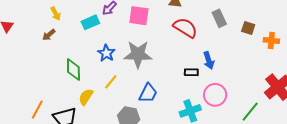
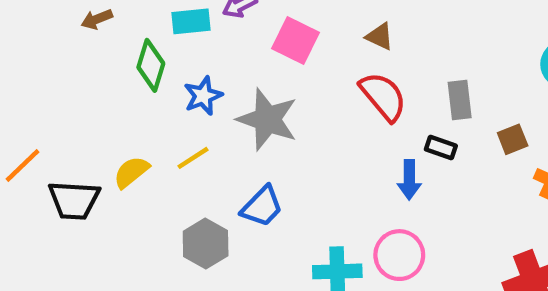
brown square: (248, 28) -> (513, 139), turned 32
green diamond: (73, 69) -> (151, 65), moved
black rectangle: (191, 72) -> (441, 148), moved

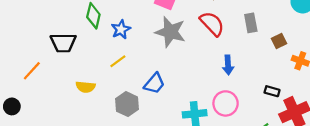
gray star: (267, 119) -> (170, 32), moved
black rectangle: (441, 148) -> (272, 91), moved
yellow semicircle: (131, 172) -> (86, 87), moved, turned -132
black trapezoid: (74, 200) -> (63, 43), moved

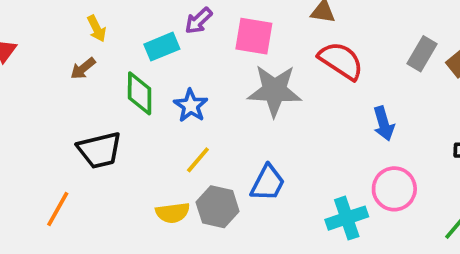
gray rectangle: (251, 23) -> (422, 54), moved, turned 54
yellow semicircle: (86, 87) -> (173, 213), moved
gray hexagon: (127, 104) -> (218, 207), moved

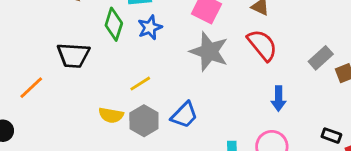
blue star: (191, 106) -> (150, 27), moved

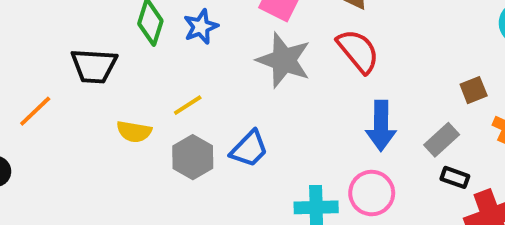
gray rectangle: (321, 58) -> (442, 140), moved
blue arrow: (279, 99) -> (381, 126), size x1.4
yellow semicircle: (111, 115) -> (134, 132), moved

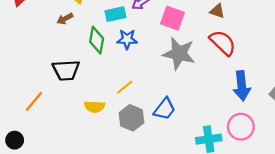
blue star: (201, 27) -> (127, 39), turned 30

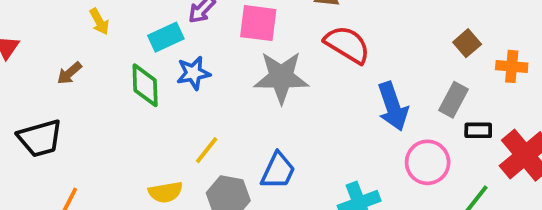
brown arrow: (65, 19) -> (69, 73), moved
black trapezoid: (66, 70) -> (40, 138), moved
pink circle: (241, 127) -> (428, 162), moved

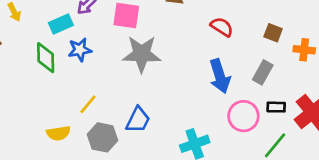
brown square: (467, 43) -> (273, 33), turned -30
red semicircle: (347, 45) -> (222, 27), moved, size x0.7
black rectangle: (478, 130) -> (276, 107), moved

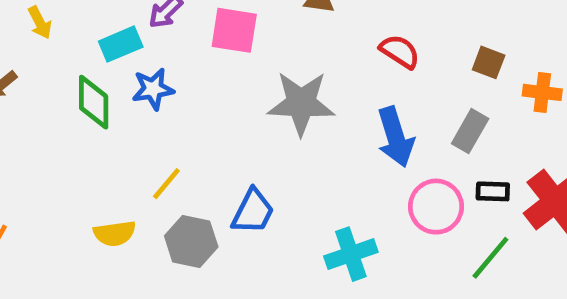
gray star: (142, 54) -> (301, 103), moved

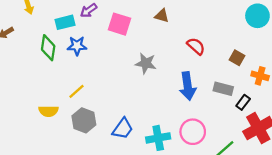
gray star: (301, 103) -> (146, 63), size x0.7
gray rectangle: (470, 131) -> (223, 89), turned 66
black rectangle: (493, 191) -> (243, 102), moved, turned -64
pink circle: (436, 207) -> (193, 132), moved
blue trapezoid: (253, 211) -> (123, 129), moved

